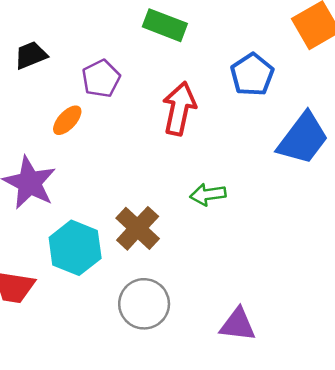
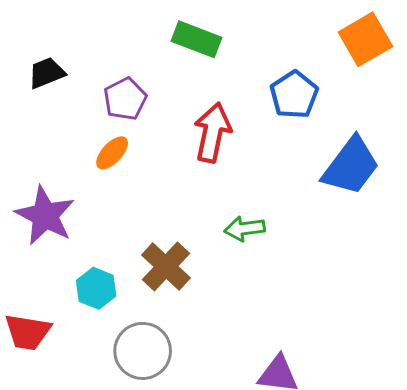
orange ellipse: (67, 120) -> (112, 153), moved
cyan hexagon: (75, 248) -> (96, 288), size x0.7
gray circle: (144, 304) -> (143, 351), moved

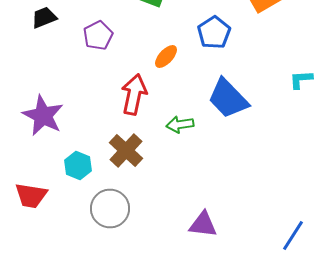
red arrow: (213, 133) -> (134, 94), moved
orange ellipse: (112, 153) -> (166, 56), moved
blue trapezoid: (351, 166) -> (228, 98), moved, turned 99

